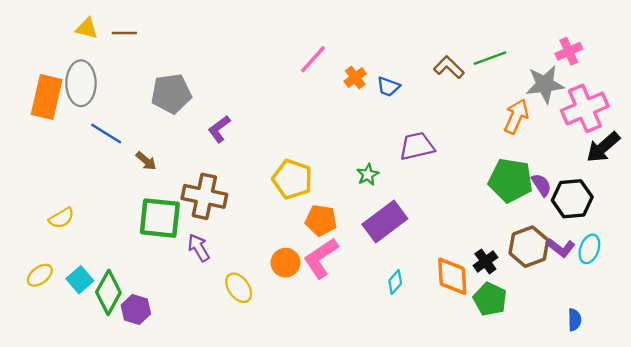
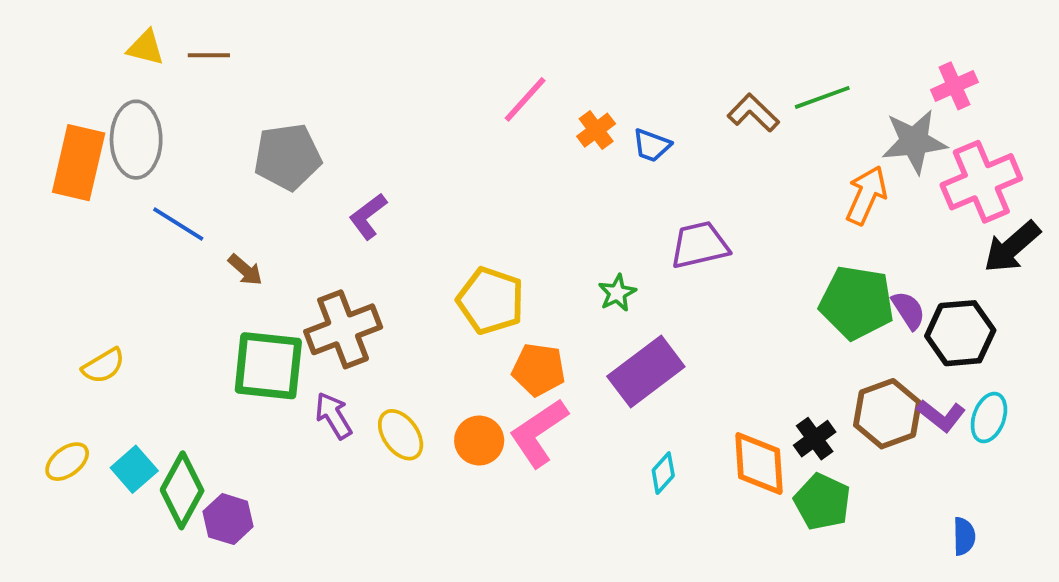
brown cross: (204, 196) -> (343, 329), turned -33
yellow ellipse: (239, 288) -> (401, 435), moved

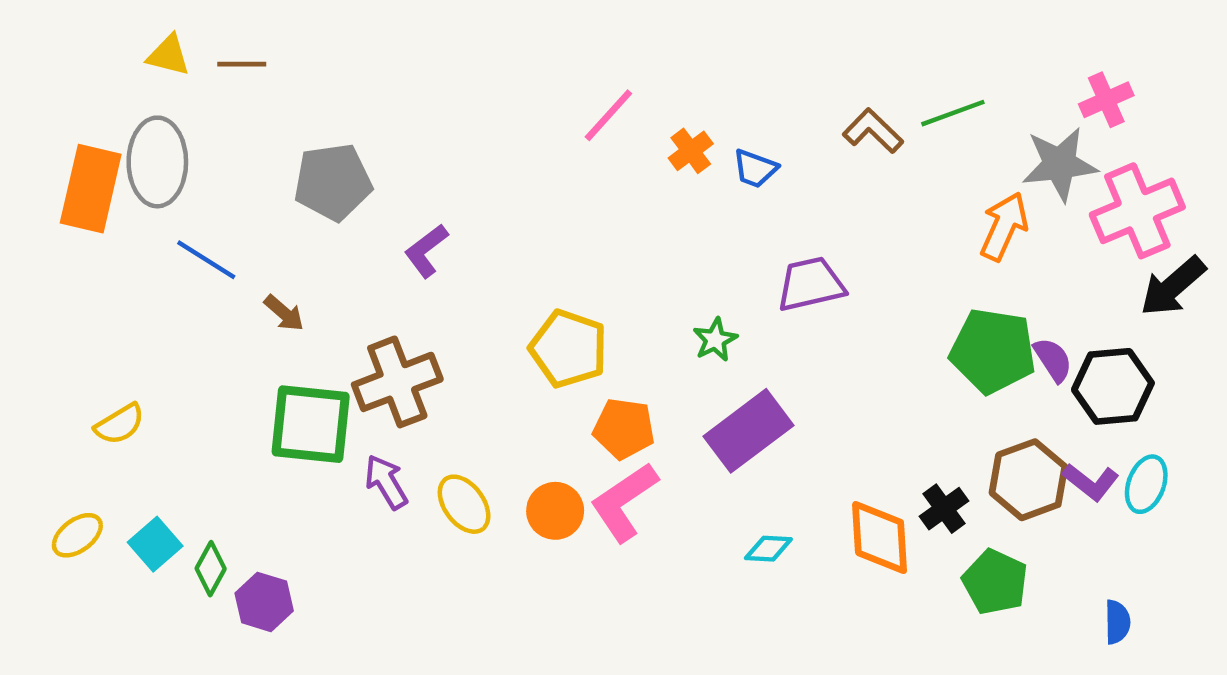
cyan diamond: (663, 473) -> (768, 549), turned 51
green diamond: (182, 490) -> (211, 569), size x0.6
green pentagon: (822, 502) -> (995, 582), moved

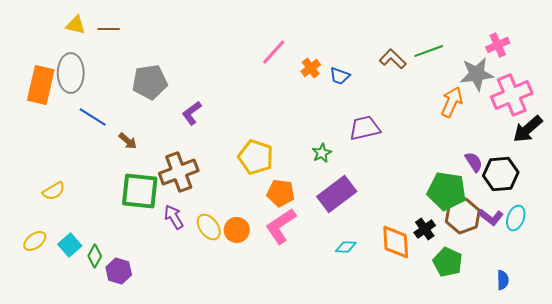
green pentagon: (993, 351) -> (447, 191), moved
orange circle: (555, 511) -> (237, 230), moved

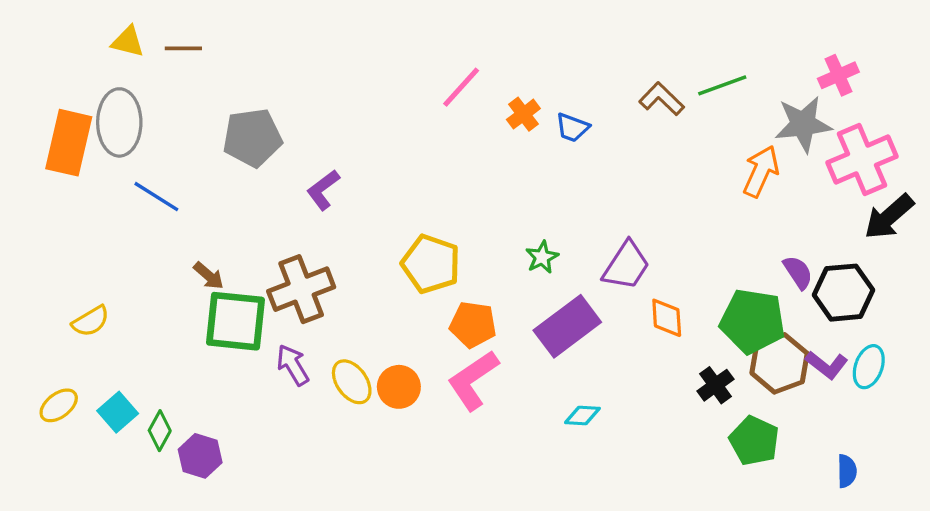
purple trapezoid: (365, 128) -> (626, 266), moved, turned 136
brown arrow: (128, 141) -> (209, 276), moved
orange diamond: (396, 242) -> (667, 318), moved, size x0.7

